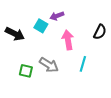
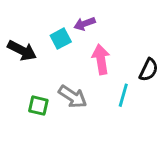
cyan square: (41, 26) -> (61, 39), turned 32
black semicircle: (100, 32) -> (149, 70), moved

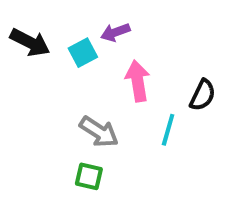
black arrow: (22, 50) -> (30, 42), moved
green square: (38, 106) -> (89, 176), moved

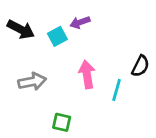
pink arrow: (138, 81) -> (87, 74), moved
gray arrow: (99, 132) -> (32, 82), moved, turned -44

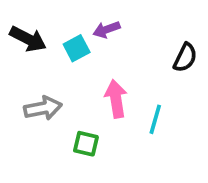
black semicircle: (140, 66) -> (185, 58), moved
green square: (62, 122) -> (86, 144), moved

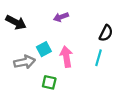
cyan square: (77, 48) -> (44, 49), moved
cyan line: (155, 119) -> (98, 58), moved

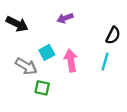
gray arrow: (25, 62) -> (26, 66), turned 42
green square: (49, 82) -> (42, 88), moved

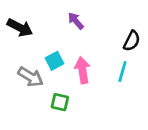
purple arrow: (65, 18) -> (76, 21), turned 70
green square: (42, 88) -> (60, 102), moved

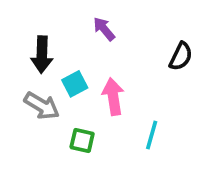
black arrow: (20, 28) -> (42, 55), moved, turned 65
cyan line: (122, 71) -> (152, 135), moved

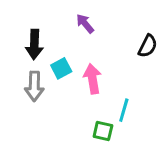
gray arrow: (42, 106) -> (34, 86), turned 60
green square: (82, 140) -> (103, 131), moved

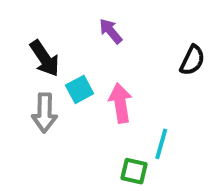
black arrow: (34, 44) -> (45, 58), turned -36

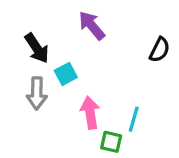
purple arrow: (111, 31) -> (92, 25), size x1.4
pink arrow: (120, 103) -> (90, 113), moved

